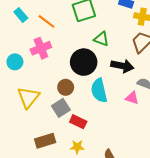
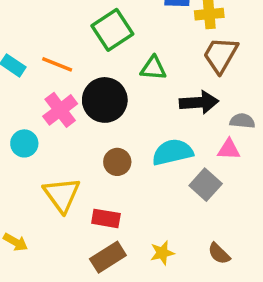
black circle: (84, 62) -> (105, 100), moved
cyan semicircle: (99, 90) -> (173, 152), turned 105
gray square: (61, 108) -> (206, 185), moved
red rectangle: (78, 122) -> (106, 218), moved

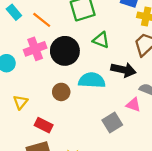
cyan semicircle: (173, 152) -> (92, 80), moved
yellow triangle: (62, 195) -> (20, 102), size x0.6

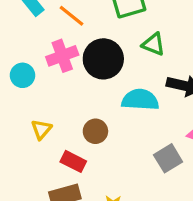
brown circle: (61, 92) -> (95, 131), moved

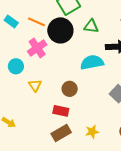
black circle: (103, 59) -> (60, 30), moved
yellow triangle: (41, 129) -> (35, 85), moved

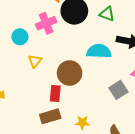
brown circle: (70, 89) -> (70, 73), size x1.5
red rectangle: (61, 111) -> (55, 94), turned 70

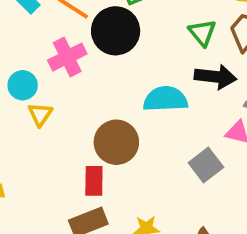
green triangle: (107, 14) -> (202, 33), moved, turned 35
yellow triangle: (35, 61) -> (40, 114), moved

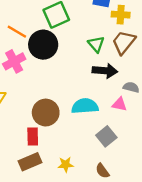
cyan semicircle: (165, 99) -> (85, 106), moved
gray square: (206, 165) -> (106, 136), moved

